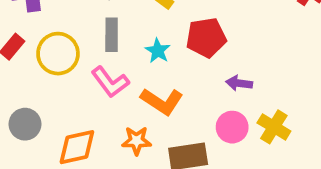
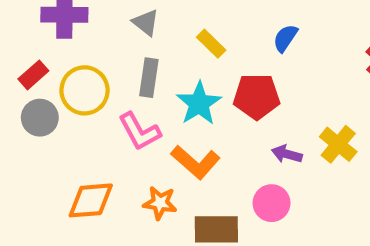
cyan star: (158, 51) -> (199, 104), size x1.5
gray circle: (25, 124) -> (40, 118), moved
yellow cross: (274, 127) -> (338, 144), moved

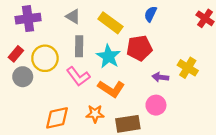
yellow rectangle: (211, 44) -> (110, 23), size x1.5

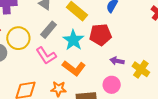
gray rectangle: (79, 46) -> (49, 30), turned 36
yellow cross: (188, 68) -> (141, 69), moved

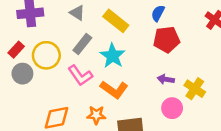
red pentagon: (100, 35) -> (167, 40), moved
pink circle: (112, 85) -> (172, 108), moved

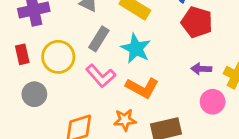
red pentagon: (167, 40) -> (197, 22), turned 30
red rectangle: (16, 50) -> (22, 54), turned -49
gray circle: (22, 74) -> (34, 94), moved

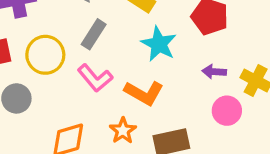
cyan star: (136, 48) -> (159, 44), moved
orange star: (125, 120) -> (123, 131), turned -30

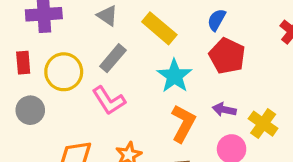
orange L-shape: (144, 93) -> (183, 123), moved, turned -99

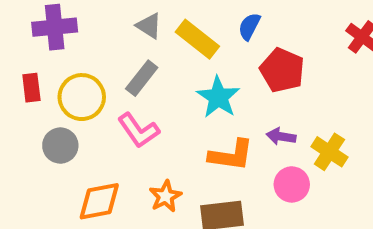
gray triangle: (107, 16) -> (149, 26), moved
blue semicircle: (217, 20) -> (249, 26), moved
gray circle: (30, 110) -> (60, 146), moved
orange L-shape: (183, 123) -> (231, 155), turned 72

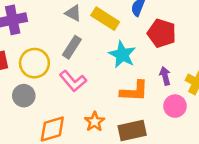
purple arrow: (281, 136) -> (165, 76), turned 72

